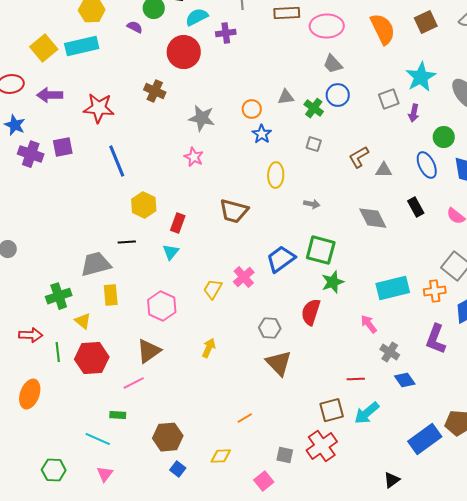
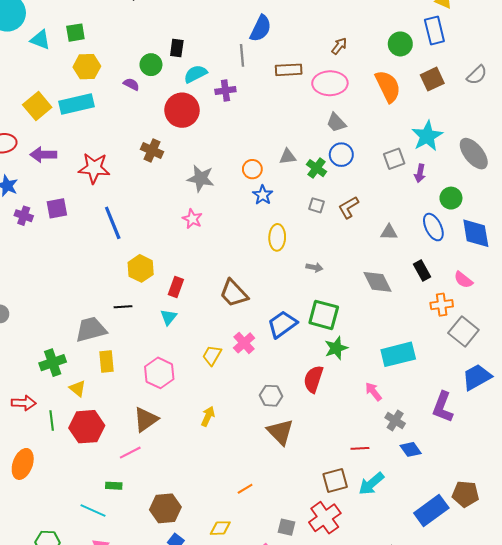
purple cross: (31, 154) -> (24, 216), size x0.7
brown L-shape: (359, 157) -> (349, 207), moved
brown trapezoid: (234, 211) -> (234, 293), moved, turned 32
orange cross: (435, 291) -> (442, 305), moved

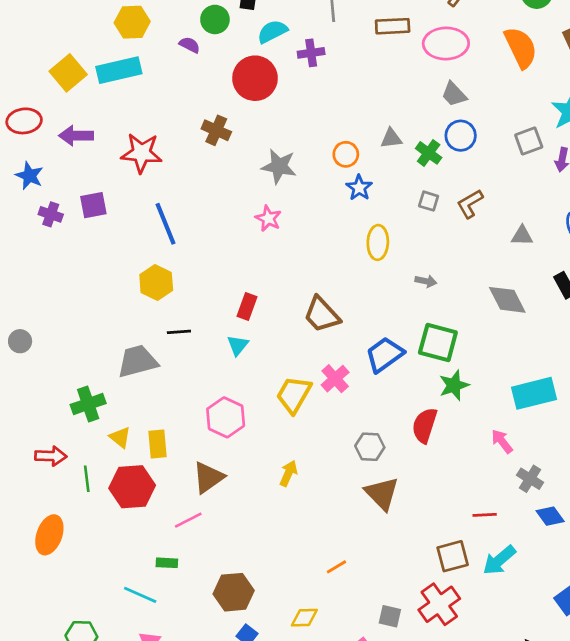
yellow hexagon: (141, 268) -> (156, 282), moved
yellow trapezoid: (212, 355) -> (294, 395), size x1.4
yellow rectangle: (106, 362) -> (158, 444), moved

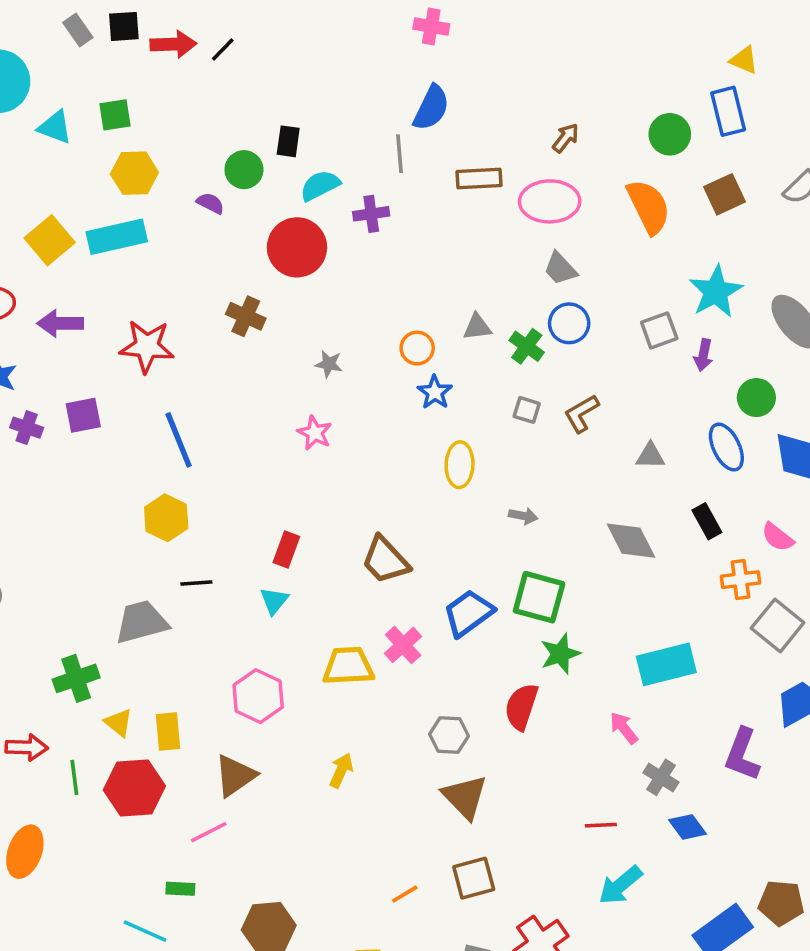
gray star: (279, 166) -> (329, 364), size x0.6
yellow trapezoid: (294, 395) -> (348, 666), turned 57
brown square: (453, 556) -> (474, 878), moved

